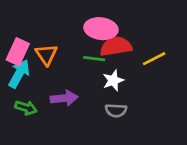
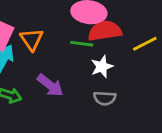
purple arrow: (64, 98) -> (50, 85), turned 44

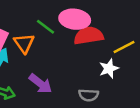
green line: (82, 44) -> (46, 27), moved, turned 30
white star: (102, 67) -> (109, 68), moved

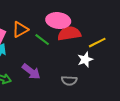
green line: (46, 27) -> (42, 40), moved
orange triangle: (24, 43) -> (20, 30), moved, turned 36

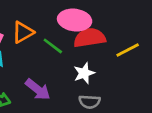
white star: (85, 60) -> (84, 73), moved

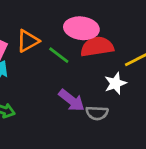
white star: (84, 73) -> (115, 83), moved
purple arrow: (38, 89) -> (72, 100), moved

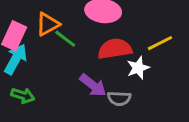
red semicircle: (97, 47) -> (115, 49), moved
green line: (59, 55) -> (65, 39), moved

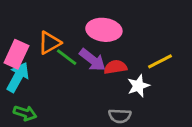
red semicircle: (115, 49) -> (115, 67), size x0.7
purple arrow: (93, 85) -> (92, 60), moved

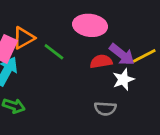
orange triangle: (49, 43) -> (23, 38), moved
purple arrow: (92, 60) -> (122, 54), moved

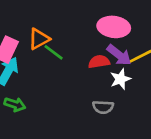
pink ellipse: (90, 25) -> (114, 27), moved
orange triangle: (23, 38) -> (39, 39), moved

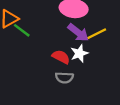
red semicircle: (99, 62) -> (61, 57), moved, turned 36

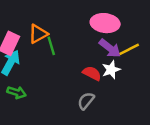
green line: (22, 30) -> (51, 46), turned 36
gray semicircle: (64, 78) -> (86, 101), moved, turned 126

